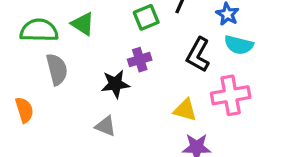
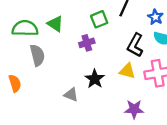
purple cross: (140, 60) -> (87, 43), moved
black star: (115, 84) -> (95, 79), moved, turned -30
yellow triangle: (185, 110) -> (127, 71), moved

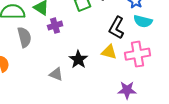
purple cross: (87, 43) -> (55, 26), moved
purple star: (134, 109) -> (127, 90), moved

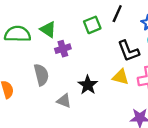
black L-shape: (116, 28) -> (129, 51), turned -50
gray semicircle: (24, 37) -> (41, 75), moved

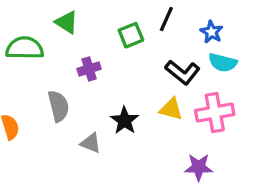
green triangle: (48, 29) -> (67, 22), moved
black L-shape: (129, 51) -> (182, 72), turned -30

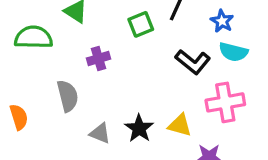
yellow triangle: (171, 109) -> (180, 125), moved
black star: (125, 121) -> (139, 128), moved

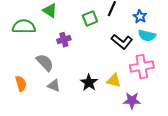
gray semicircle: (68, 96) -> (45, 63), turned -30
orange semicircle: (19, 117) -> (21, 84), moved
gray triangle: (100, 133) -> (54, 86), moved

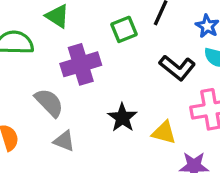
purple cross: (64, 40) -> (81, 64), size x1.6
black star: (89, 83) -> (122, 118), moved

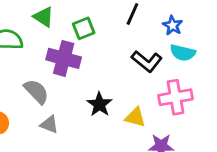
green square: (124, 29) -> (84, 28), moved
purple cross: (81, 64) -> (64, 58), turned 32

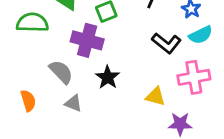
cyan semicircle: (183, 53) -> (201, 35), turned -40
black star: (99, 104) -> (108, 77), moved

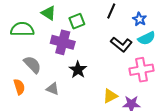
gray semicircle: (61, 72) -> (32, 65), moved
yellow triangle: (156, 96) -> (110, 96), moved, turned -42

